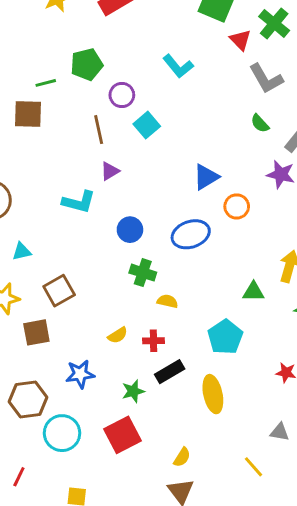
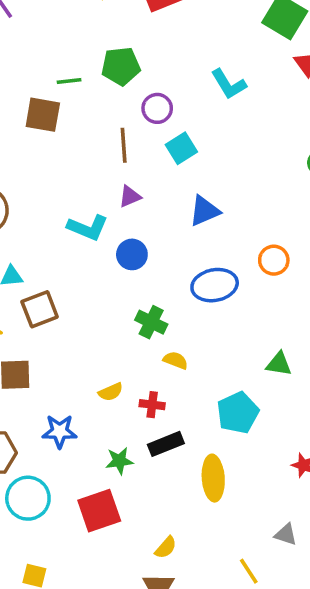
blue triangle: (206, 177) -> (204, 211), moved
blue circle: (130, 230) -> (132, 254), moved
brown square: (59, 291) -> (40, 309), moved

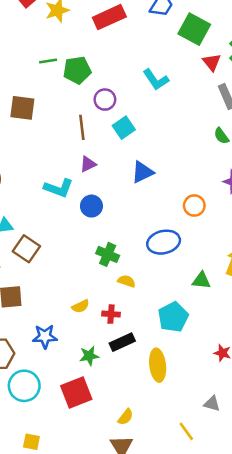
green line: (69, 81) -> (48, 61), moved
blue ellipse: (215, 285) -> (164, 242), moved
brown square: (40, 309) -> (26, 249), turned -32

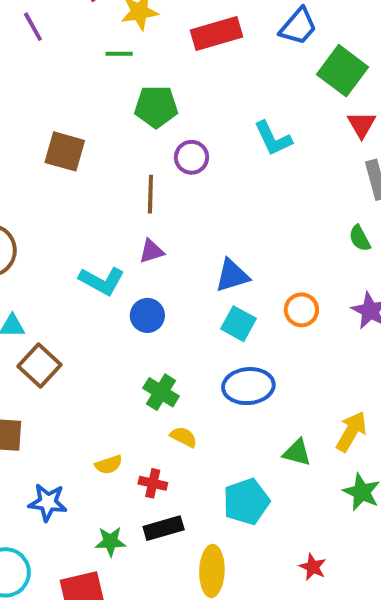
green line: (48, 61) -> (119, 54), moved
cyan square: (124, 128) -> (238, 324), moved, turned -35
orange circle: (194, 205) -> (301, 310), moved

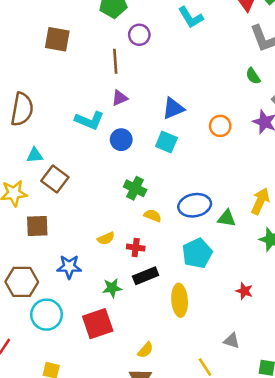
cyan square: (238, 324) -> (166, 142), moved
blue ellipse: (248, 386) -> (195, 205), moved

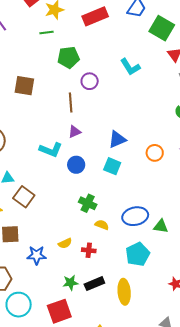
blue star: (69, 267) -> (37, 255), moved
black rectangle: (146, 276) -> (94, 284), moved

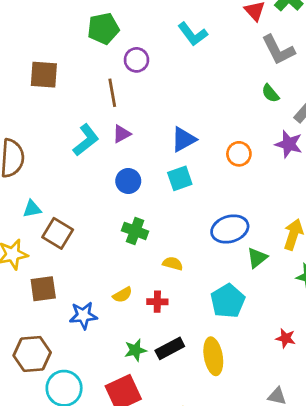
cyan L-shape: (51, 150) -> (86, 140), moved, turned -55
cyan square: (112, 166) -> (180, 178), turned -36
green cross: (88, 203) -> (135, 231), moved
blue ellipse: (135, 216) -> (230, 229), moved
green triangle: (161, 226) -> (257, 258), turned -42

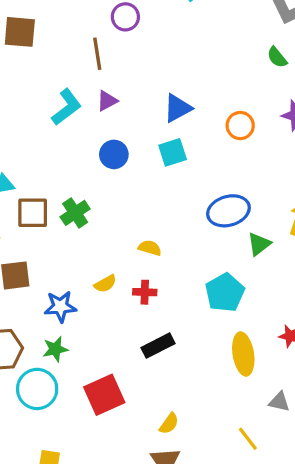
green cross: (135, 231) -> (75, 213), moved, turned 35
brown square: (58, 233) -> (33, 213), turned -32
yellow semicircle: (173, 264) -> (150, 248), moved
green star: (135, 350) -> (55, 349), moved
yellow ellipse: (213, 356) -> (243, 354), moved

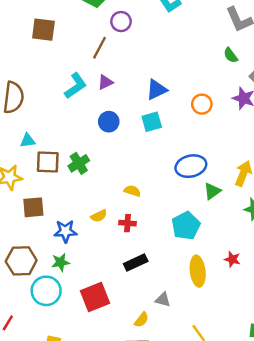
brown line: (97, 54) -> (99, 48), turned 35
gray triangle: (279, 402) -> (163, 300), moved

